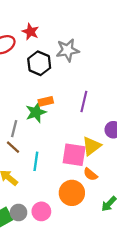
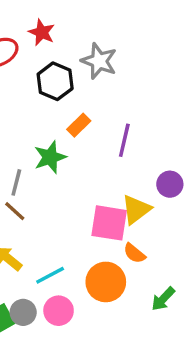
gray star: (68, 50) -> (99, 61), turned 30
orange rectangle: (46, 101) -> (79, 125), moved, turned -32
cyan line: (36, 161) -> (50, 275), moved, turned 54

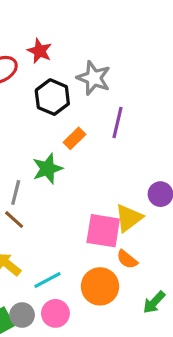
purple line: (124, 140) -> (118, 123), moved

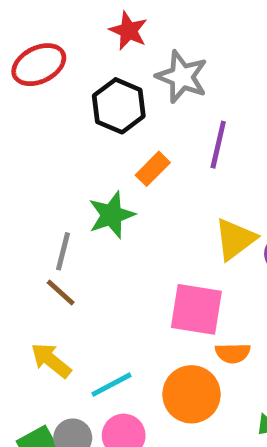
red star: (40, 51) -> (128, 31), moved
yellow triangle: (129, 218) -> (235, 239), moved
orange semicircle: (127, 259) -> (233, 353), turned -40

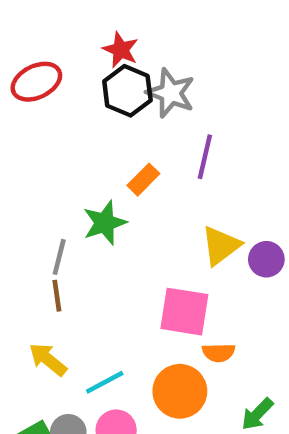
black hexagon: (119, 106) -> (127, 91), moved
brown line: (61, 292) -> (57, 296), turned 40

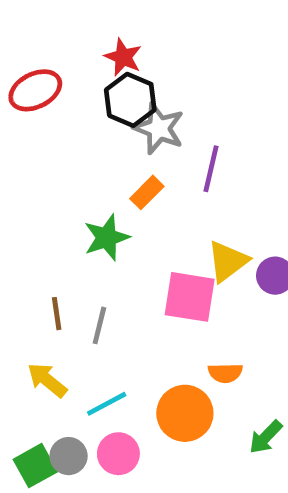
gray star: (171, 93) -> (159, 128), moved
gray line: (59, 257) -> (99, 325), moved
pink square: (184, 312) -> (190, 297), moved

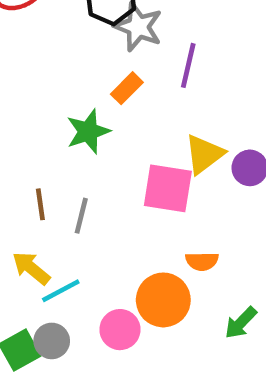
cyan line: (107, 404) -> (61, 291), moved
pink circle: (118, 454) -> (120, 330), moved

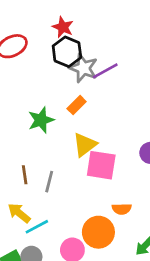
purple line: (188, 65) -> (105, 71), moved, turned 48
green star: (88, 131) -> (41, 120), moved
yellow triangle: (204, 154) -> (85, 145), moved

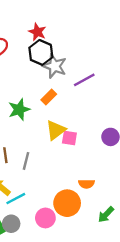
purple line: (105, 71) -> (84, 80), moved
pink square: (101, 165) -> (69, 138), moved, size x0.6

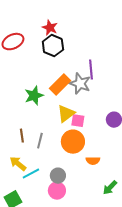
gray star: (55, 66) -> (80, 84), moved
purple line: (84, 80) -> (91, 70), turned -66
orange rectangle: (49, 97) -> (60, 85), size x1.5
orange circle: (67, 203) -> (73, 142), moved
gray circle: (11, 224) -> (58, 176), moved

